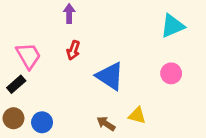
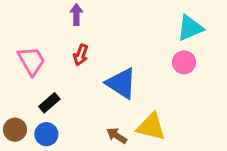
pink circle: (171, 73) -> (184, 62), moved
black rectangle: (16, 84) -> (49, 103), moved
yellow triangle: (137, 115) -> (151, 127), size x1.5

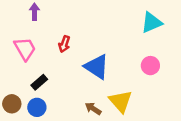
purple arrow: (76, 14) -> (34, 12), moved
pink circle: (184, 62) -> (150, 66), moved
yellow triangle: (151, 127) -> (121, 101), turned 35

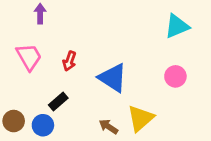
red arrow: (64, 44) -> (69, 61), moved
black rectangle: (39, 82) -> (58, 101), moved
yellow triangle: (121, 101) -> (141, 118), turned 30

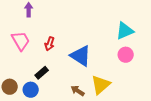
cyan triangle: (177, 26) -> (125, 31), moved

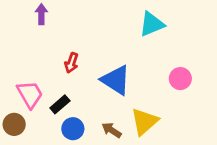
cyan triangle: (125, 31) -> (152, 24), moved
pink trapezoid: (21, 41) -> (30, 94), moved
blue circle: (31, 90) -> (73, 129), moved

